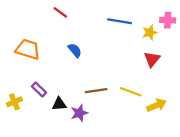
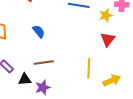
brown line: (96, 91) -> (44, 62), moved
yellow line: (131, 92) -> (89, 68), turned 72

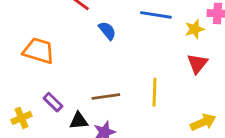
blue semicircle: (39, 31) -> (107, 31), moved
yellow line: (89, 68) -> (155, 92), moved

